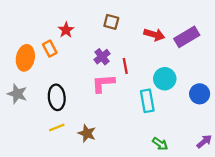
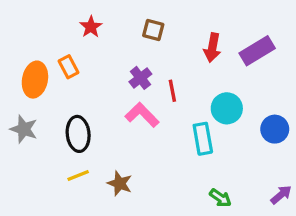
red star: (66, 30) -> (91, 27), moved
red arrow: (154, 35) -> (212, 48), turned 84
pink L-shape: (103, 83) -> (142, 115), turned 50

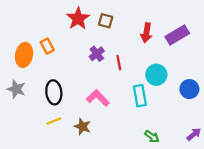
red star: (91, 27) -> (78, 19), moved, size x1.5
pink L-shape: (142, 115) -> (98, 98), moved

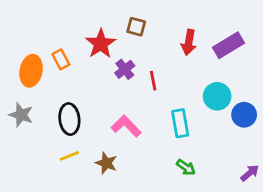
red star: (78, 19) -> (101, 44), moved
cyan circle: (156, 75) -> (217, 96), moved
green arrow: (152, 136) -> (186, 167), moved

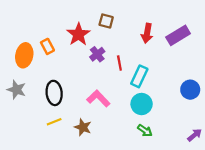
cyan circle: (217, 96) -> (142, 104), moved
cyan rectangle: (180, 123) -> (139, 76), moved, turned 35

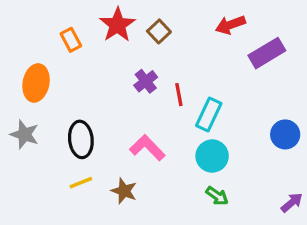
brown square: (106, 21) -> (159, 31), turned 32
red arrow: (147, 33) -> (230, 25), moved, turned 60
red star: (78, 34) -> (117, 25), moved
orange rectangle: (47, 46) -> (71, 40), moved

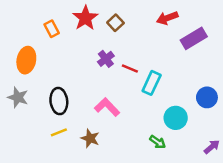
red line: (179, 95) -> (130, 69), turned -56
cyan circle: (212, 156) -> (176, 118), moved

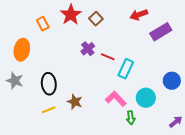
pink L-shape: (107, 107) -> (116, 99), moved
brown star: (90, 138) -> (75, 102), moved
green arrow: (158, 142) -> (131, 118), turned 48

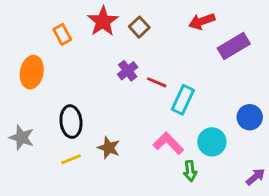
gray star: (15, 81) -> (22, 138), moved

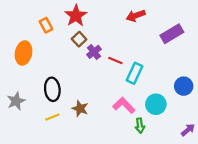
red arrow: (202, 21) -> (136, 16), moved
brown square: (139, 27) -> (79, 39), moved
gray star: (22, 138) -> (16, 101), turned 30

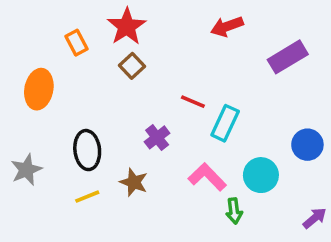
purple cross: (94, 52) -> (157, 137), moved

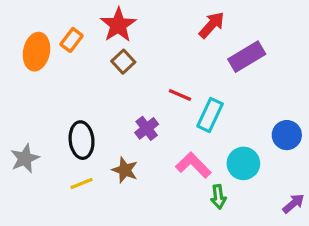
red arrow: (227, 26) -> (212, 25), turned 152
orange rectangle: (76, 43) -> (72, 40), turned 65
purple rectangle: (288, 57) -> (247, 57), moved
orange ellipse: (39, 89) -> (36, 52), moved

